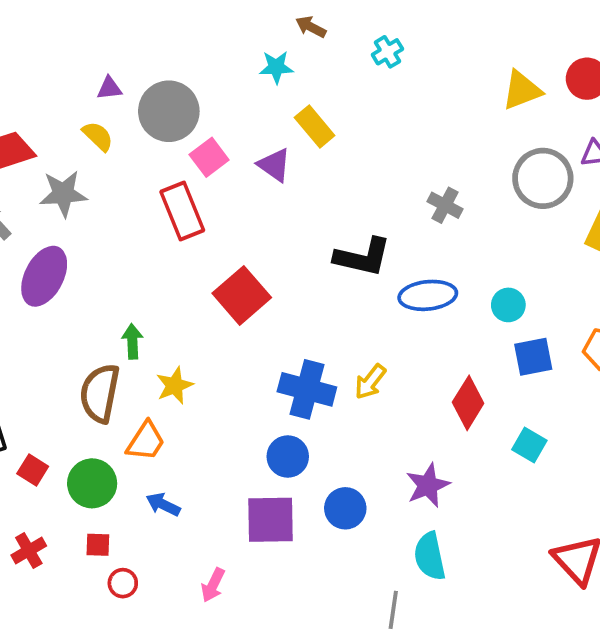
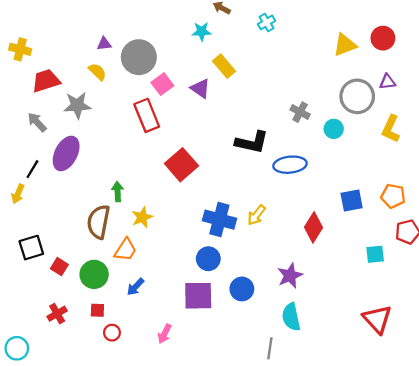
cyan circle: (508, 305) -> (334, 129), moved
cyan square: (529, 445) -> (375, 254), moved, turned -36
blue arrow: (163, 504) -> (135, 287), turned -72

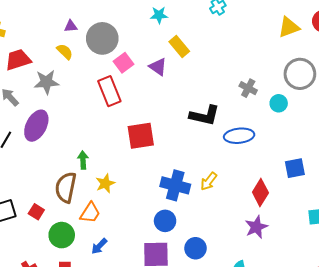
red square: (181, 165) -> (141, 136), turned 32
red square: (59, 267) -> (36, 212), moved
purple star: (290, 276) -> (256, 227), moved

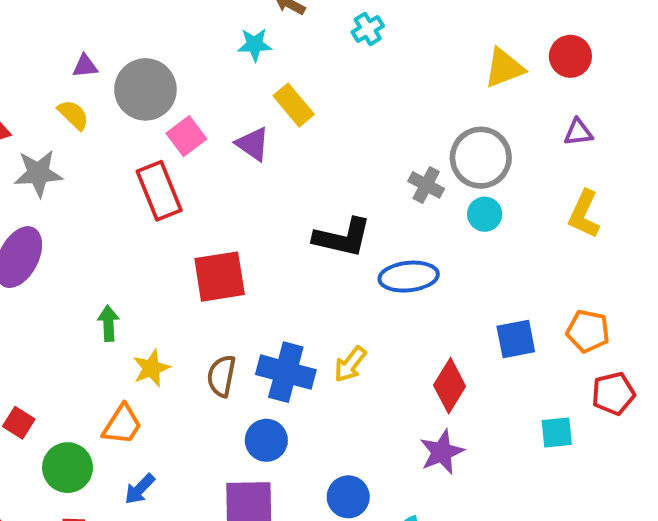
gray circle: (300, 74) -> (481, 158), moved
brown semicircle: (66, 187) -> (222, 376), moved, size x0.7
blue circle: (196, 248) -> (348, 497), moved

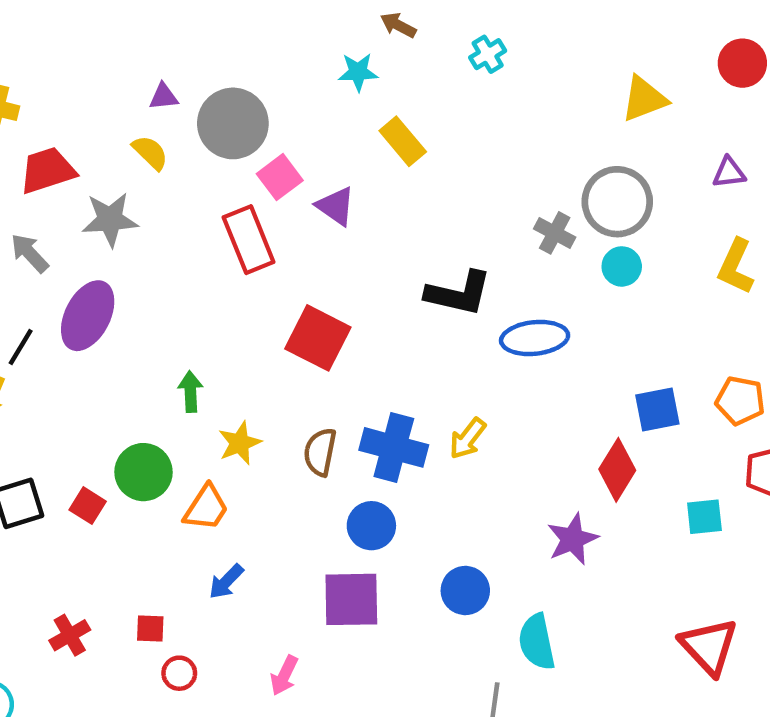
red circle: (570, 56) -> (742, 63), moved
purple triangle: (253, 144) -> (336, 206), moved
red square: (220, 277) -> (318, 338), turned 36
red diamond: (450, 386) -> (617, 470), moved
green circle: (68, 468) -> (143, 472), moved

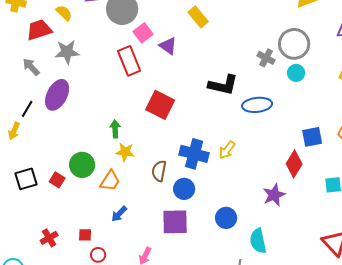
yellow semicircle: (150, 153) -> (64, 13), moved
green arrow: (190, 392) -> (115, 129), moved
yellow star: (240, 443) -> (125, 152), turned 30
brown semicircle: (320, 452) -> (159, 171), moved

